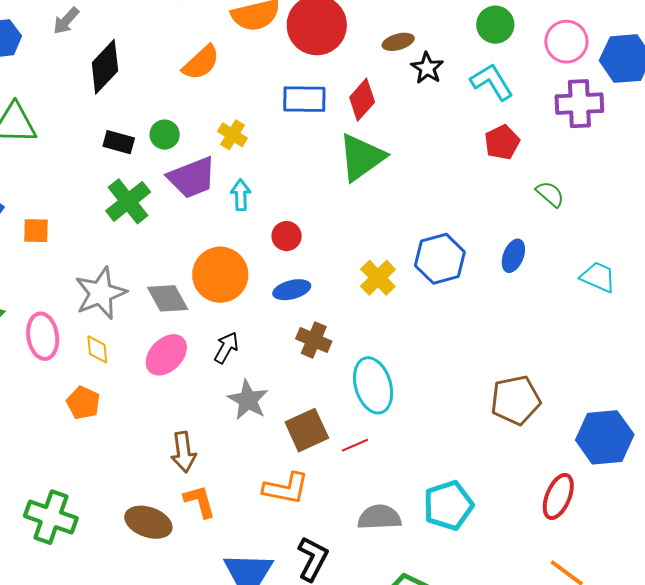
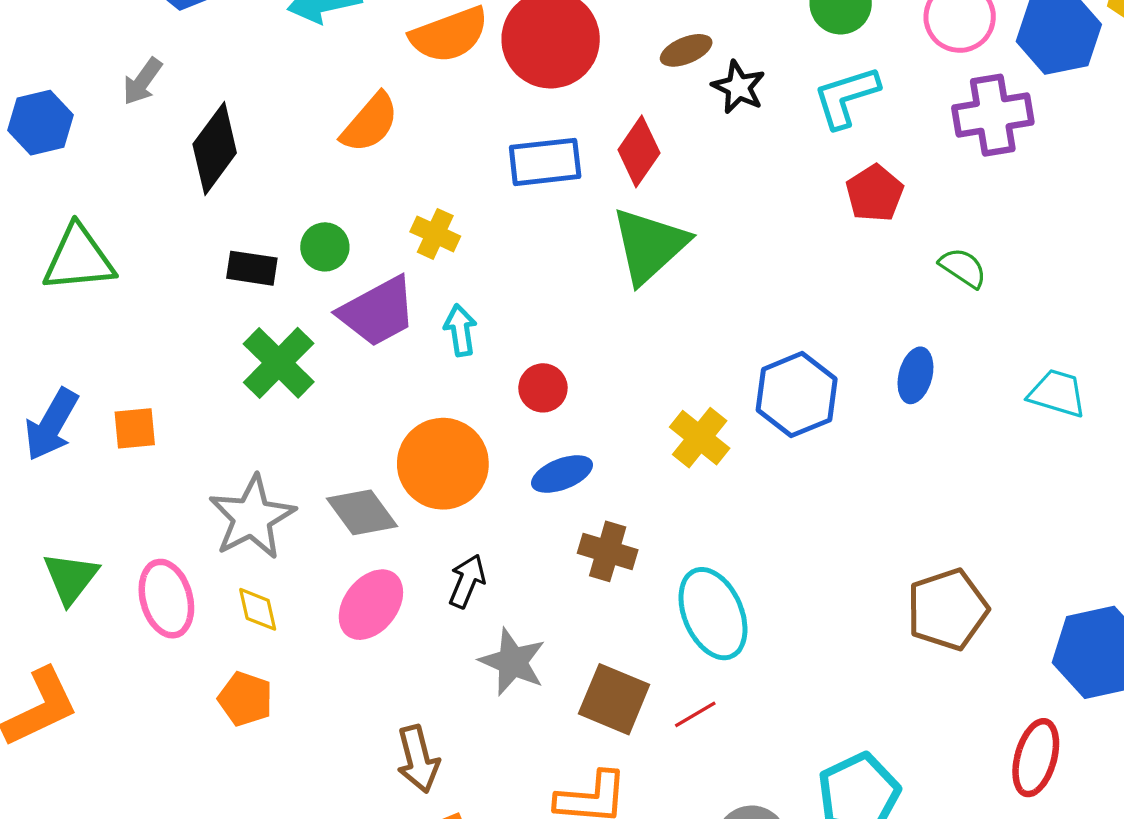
cyan L-shape: (492, 82) -> (846, 97), turned -69
brown square: (307, 430) -> (614, 699), turned -36

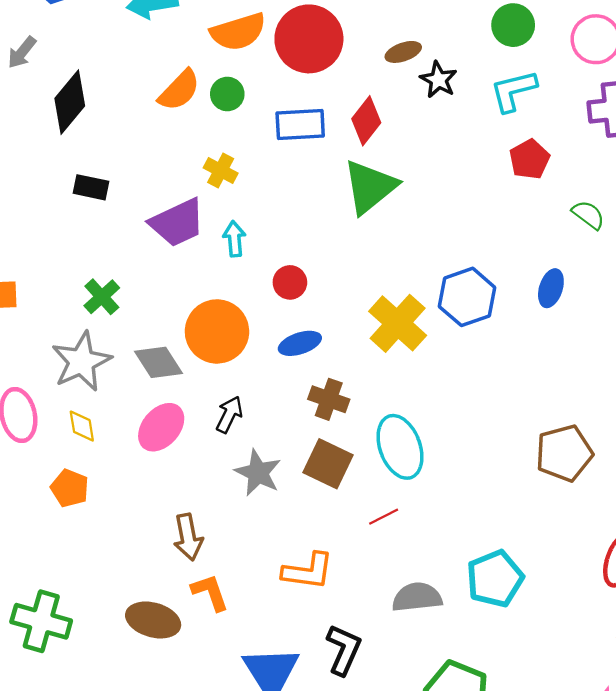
green circle: (325, 247) -> (227, 94), moved
green cross: (279, 363) -> (102, 297), moved, size x0.7
yellow cross: (700, 438) -> (398, 323), size x1.4
brown square: (614, 699) -> (328, 464), moved

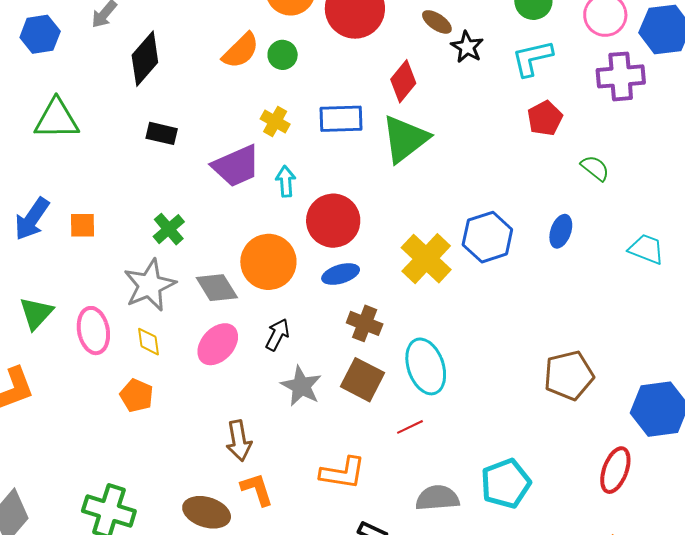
brown ellipse: (403, 52) -> (437, 22), turned 52
blue rectangle: (300, 124) -> (341, 119), moved
red circle: (290, 282) -> (333, 221), size x1.8

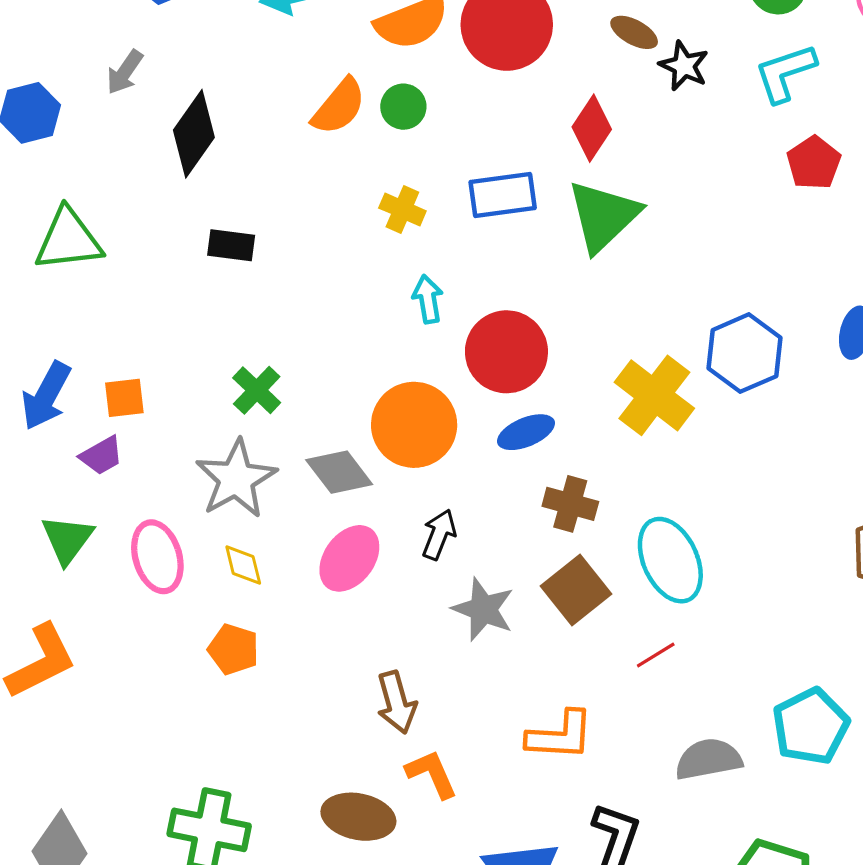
purple trapezoid: (236, 166) -> (102, 456), moved, size x0.6
brown square: (363, 380) -> (576, 590), turned 30

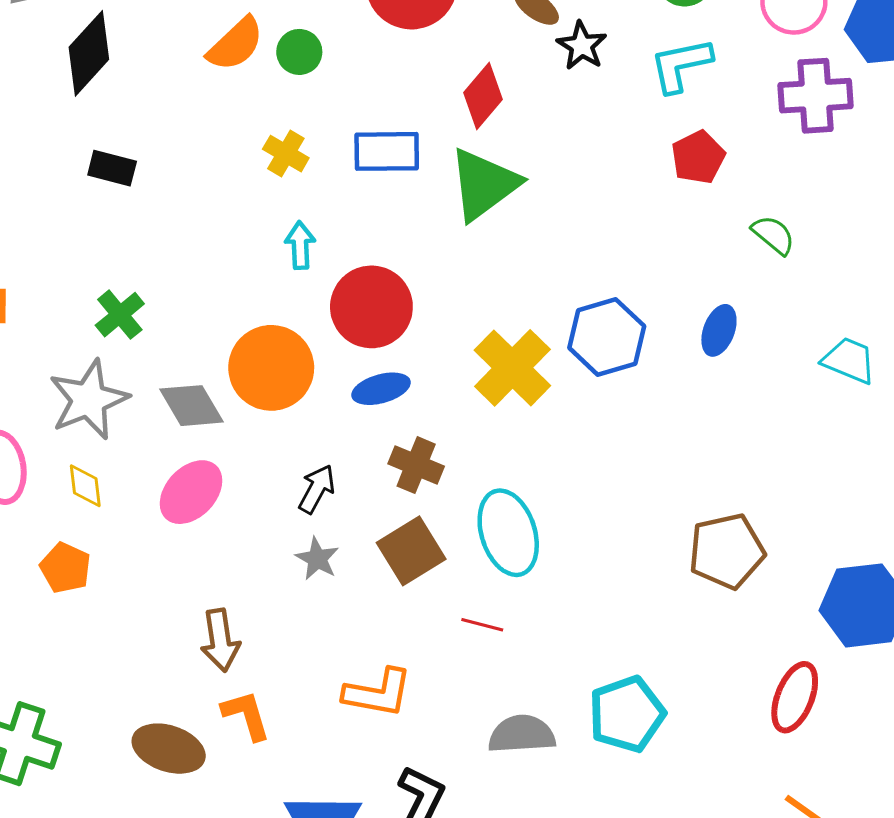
black arrow: (439, 534) -> (317, 489), moved
gray star: (483, 609) -> (317, 559), size x0.7
red line: (656, 655) -> (482, 625), turned 39

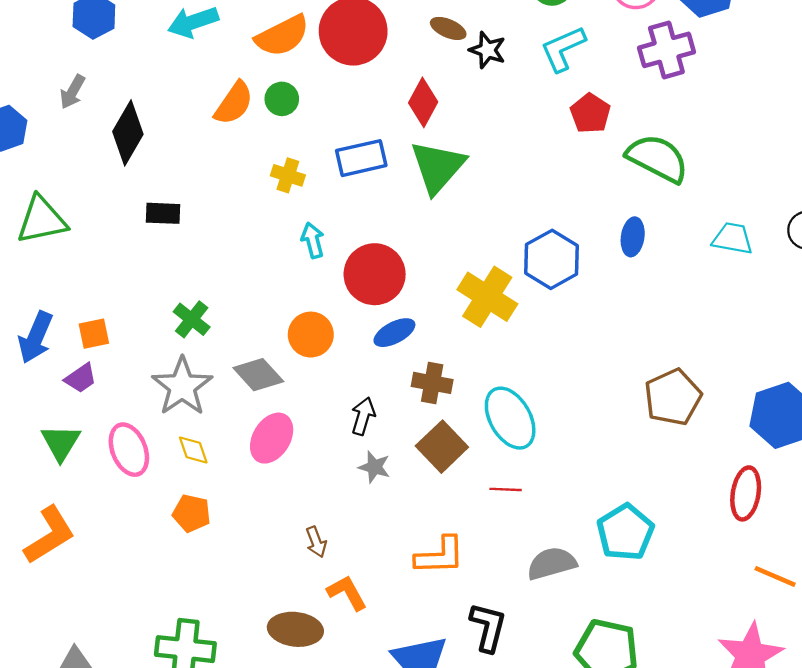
green semicircle: (773, 235) -> (657, 158), size x1.8
orange circle: (271, 368) -> (311, 335), size x0.7
brown arrow: (220, 640) -> (316, 542), size x0.7

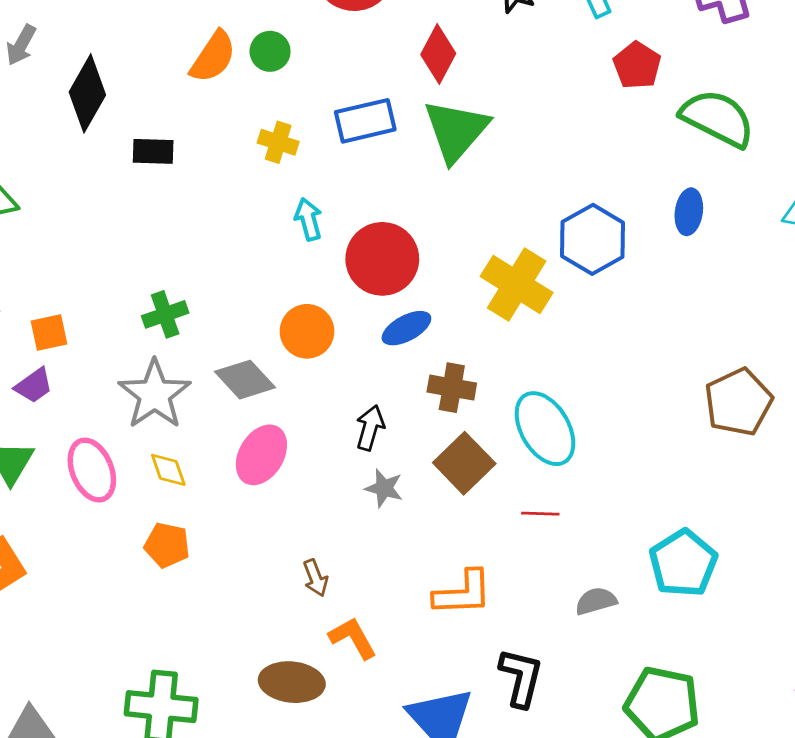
black rectangle: (163, 213) -> (153, 151), moved
green cross: (192, 319) -> (165, 314), turned 33
gray semicircle: (552, 563) -> (596, 601), size x0.7

